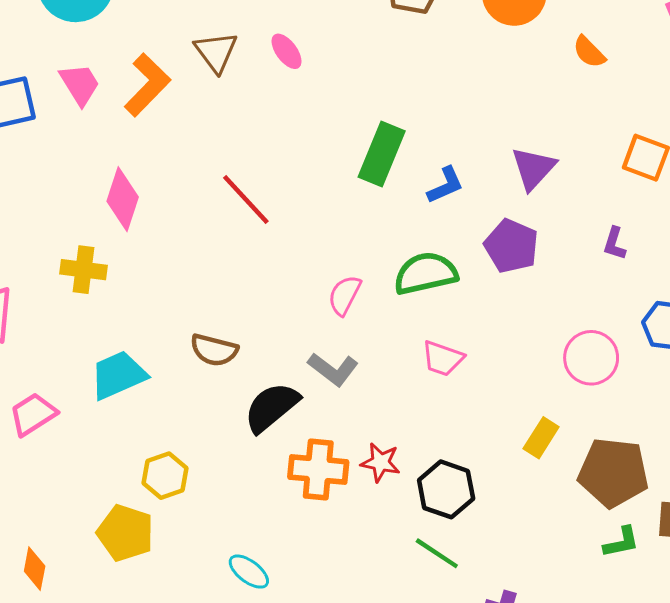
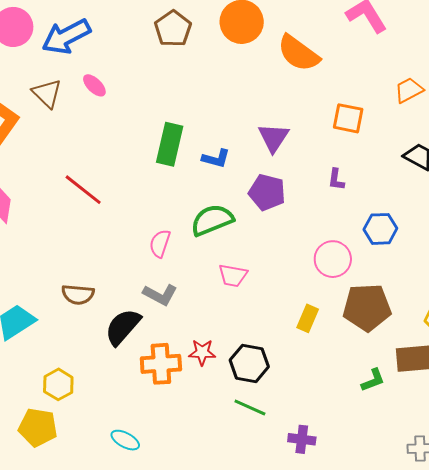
orange semicircle: (589, 52) -> (298, 53), size x1.8
blue L-shape: (445, 185) -> (216, 158), turned 48
brown pentagon: (613, 473) -> (367, 307), moved

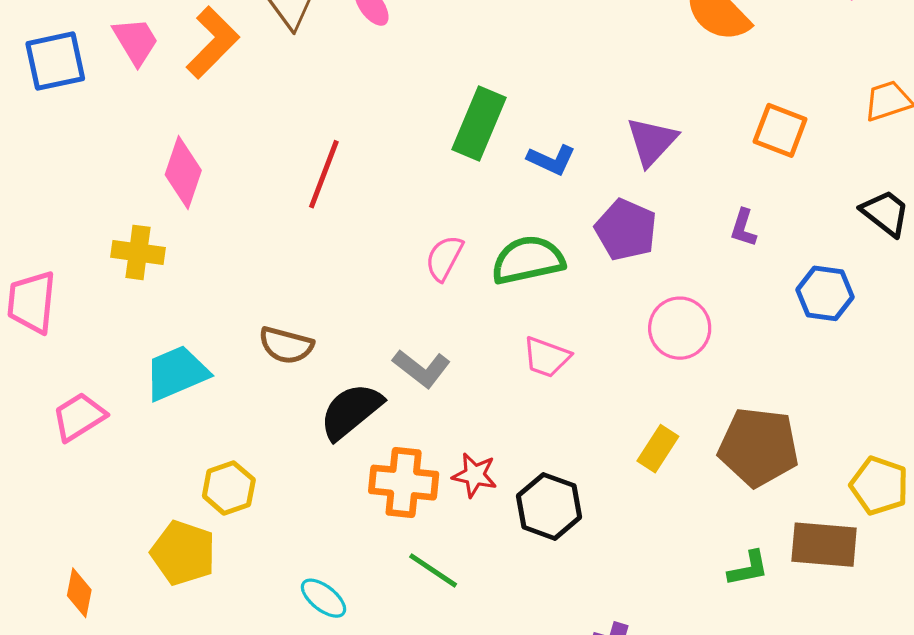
red line: (83, 190) -> (324, 174), turned 63
blue hexagon: (380, 229) -> (825, 293), moved
pink semicircle: (160, 243) -> (444, 258), moved
pink circle: (333, 259) -> (680, 328), moved
green line: (250, 408) -> (433, 570), moved

